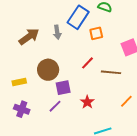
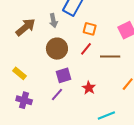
orange square: (96, 33) -> (90, 29), moved, turned 32
brown circle: (48, 70) -> (57, 49), moved
yellow rectangle: (19, 82) -> (19, 73), turned 56

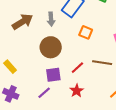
red line: (86, 49) -> (77, 68), moved

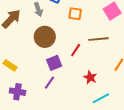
red star: (77, 91) -> (90, 77), moved

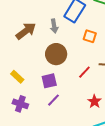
purple square: (54, 63) -> (49, 81), moved

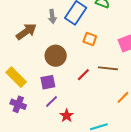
gray arrow: (54, 26) -> (52, 16), moved
yellow rectangle: (17, 77) -> (16, 77), size x1.5
red star: (94, 101) -> (67, 116), moved

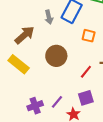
yellow rectangle: (16, 77) -> (19, 64), moved
purple square: (48, 82) -> (86, 98), moved
purple cross: (18, 104) -> (35, 106), moved, turned -35

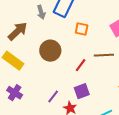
purple cross: (35, 106) -> (15, 93), moved, turned -35

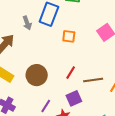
brown circle: (50, 51) -> (37, 75), moved
brown line: (104, 55) -> (93, 80), moved

